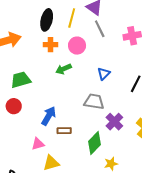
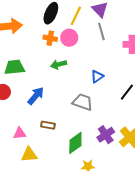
pink circle: (77, 46) -> (69, 38), moved
blue arrow: (49, 116) -> (36, 96), moved
purple cross: (114, 122) -> (106, 135), moved

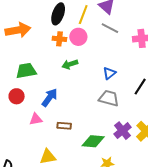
gray line: (101, 32) -> (110, 28), turned -42
gray trapezoid: (83, 102) -> (109, 98), moved
pink triangle: (20, 133) -> (36, 119), moved
green diamond: (75, 143) -> (93, 141), turned 45

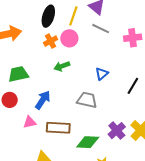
orange cross: (59, 39) -> (51, 41), turned -32
gray trapezoid: (109, 98) -> (87, 100), moved
brown rectangle: (64, 126) -> (58, 128), size x1.6

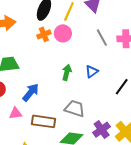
gray line: (101, 29) -> (102, 38), moved, turned 30
green arrow: (62, 66) -> (67, 72), moved, turned 119
gray trapezoid: (87, 100) -> (75, 109), moved

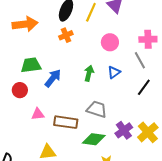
pink circle: (63, 33) -> (110, 42), moved
gray line: (102, 38) -> (140, 60), moved
blue arrow: (31, 92) -> (53, 78), moved

